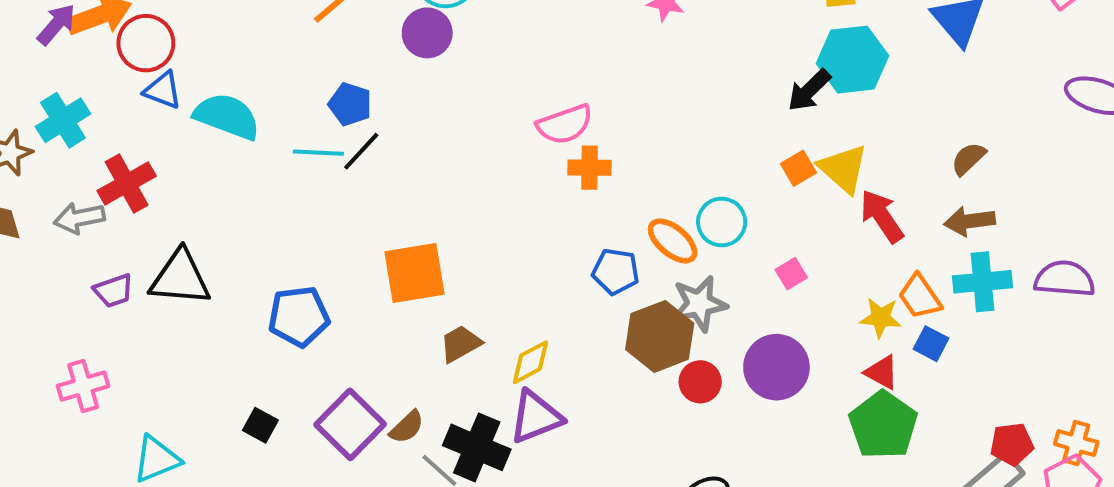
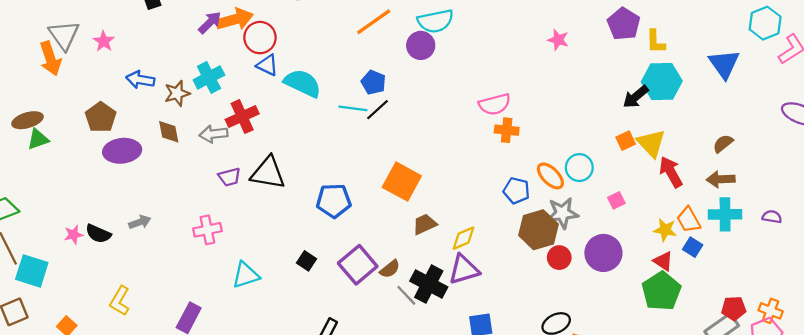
orange square: (414, 273) -> (402, 182), turned 33
purple semicircle: (1065, 279) -> (772, 217), size x0.6

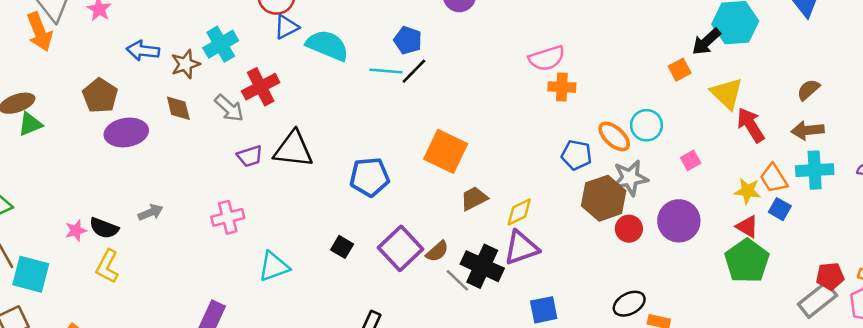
blue triangle: (267, 65) -> (286, 27), turned -50
gray arrow: (213, 134) -> (229, 108), turned -128
orange square: (626, 141) -> (680, 70), moved
yellow L-shape: (120, 301) -> (107, 266), moved

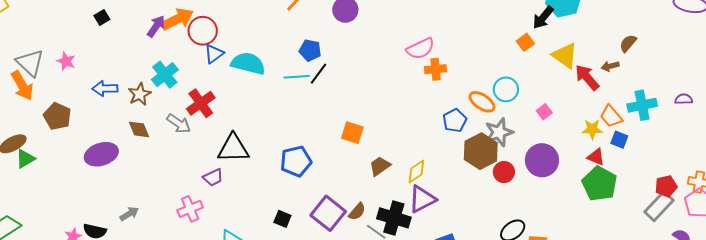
brown pentagon: (100, 96) -> (57, 116), moved
brown arrow: (808, 130) -> (610, 66), moved, size x0.7
orange square: (446, 151) -> (352, 133), size x0.7
blue pentagon: (576, 155) -> (455, 121), turned -30
purple trapezoid: (250, 156) -> (213, 177), moved

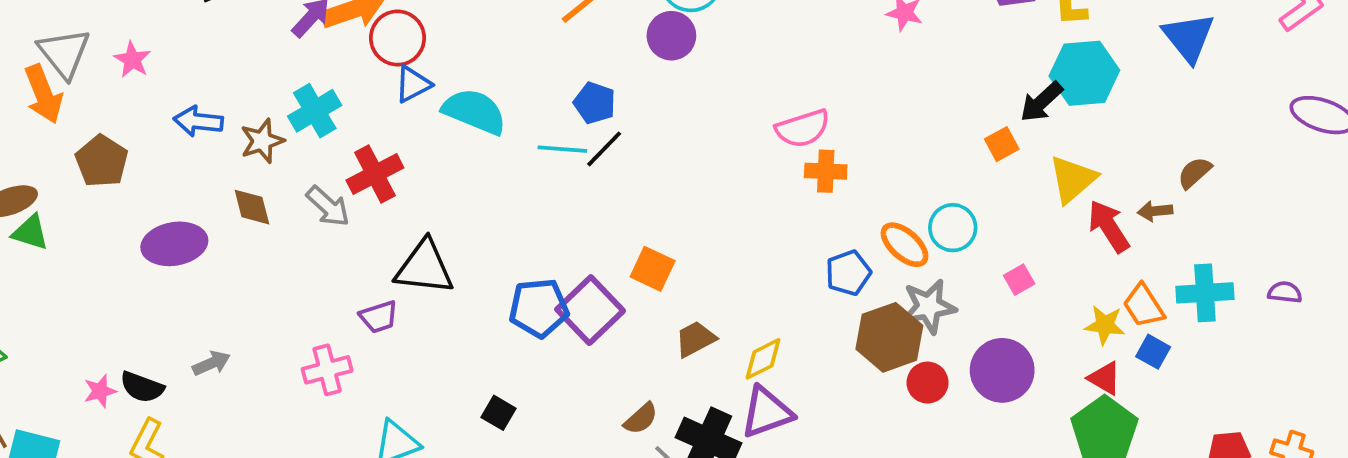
yellow triangle: (565, 56) -> (1073, 179), turned 36
green triangle: (25, 159) -> (30, 232), turned 40
purple square: (328, 213) -> (590, 310), moved

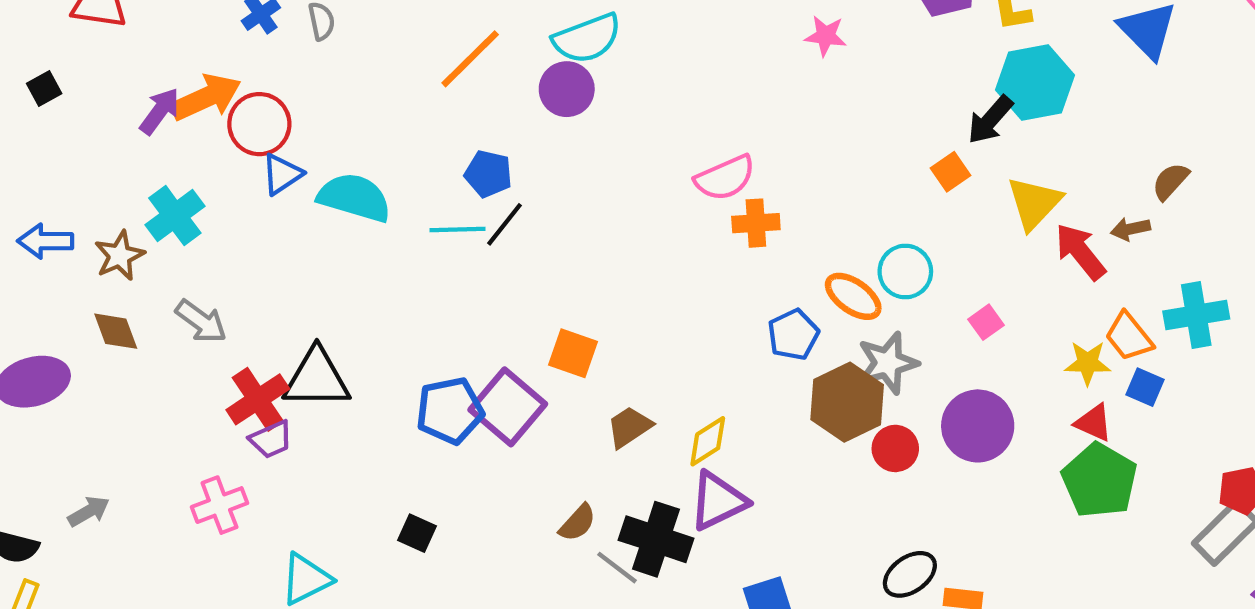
red cross: (375, 174) -> (258, 399), moved

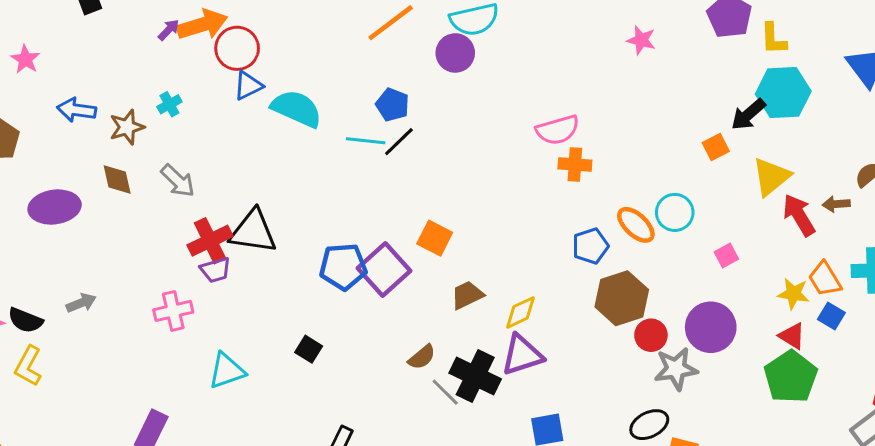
purple arrow: (160, 111) -> (169, 30), size x0.7
cyan cross: (175, 216) -> (169, 104), size x0.6
gray star: (888, 363) -> (676, 369), moved

